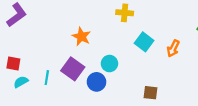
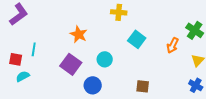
orange arrow: (173, 48) -> (173, 45), moved
cyan line: (47, 78) -> (34, 49), moved
blue circle: (96, 82) -> (93, 85), moved

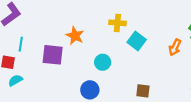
yellow cross: (119, 12) -> (117, 23), moved
cyan line: (34, 49) -> (21, 44), moved
purple square: (71, 64) -> (53, 55), moved, turned -30

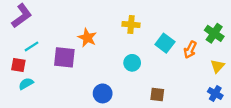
cyan square: (137, 41) -> (165, 43), moved
cyan line: (21, 44) -> (32, 46), turned 48
cyan circle: (103, 62) -> (132, 63), moved

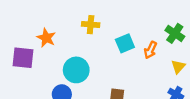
cyan square: (165, 43) -> (125, 43), turned 30
cyan circle: (132, 63) -> (76, 70), moved, size x1.5

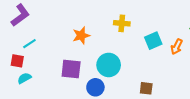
orange star: (46, 38) -> (81, 36), turned 30
purple square: (23, 58) -> (71, 69), moved

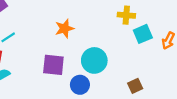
yellow cross: (122, 23) -> (126, 15), moved
brown square: (146, 88) -> (135, 86), turned -32

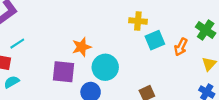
orange star: (64, 28) -> (82, 47), moved

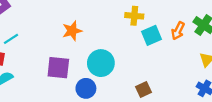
orange star: (82, 47) -> (72, 31), moved
orange arrow: (181, 47) -> (178, 31), moved

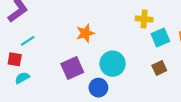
purple square: (58, 68) -> (72, 68), turned -30
brown square: (143, 90) -> (159, 68), moved

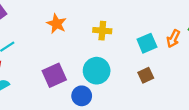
yellow cross: (144, 19) -> (102, 31), moved
orange star: (85, 33) -> (57, 24), moved, turned -30

